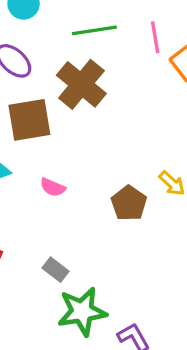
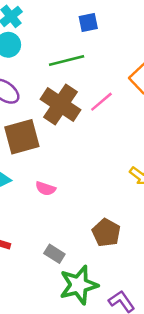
pink line: (155, 37) -> (101, 102), moved, turned 65
brown pentagon: (129, 203) -> (106, 233), moved

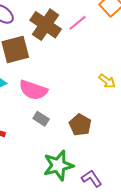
pink semicircle: (46, 189) -> (33, 90), size x1.8
gray rectangle: (54, 254) -> (41, 119), moved

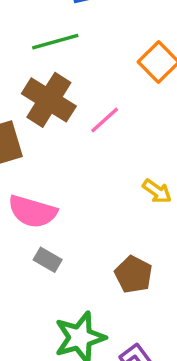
pink line: (78, 23) -> (105, 120), moved
brown pentagon: (80, 125) -> (134, 274), moved

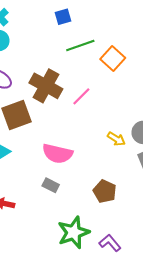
green line: (55, 42) -> (80, 45), moved
pink semicircle: (32, 211) -> (57, 154), moved

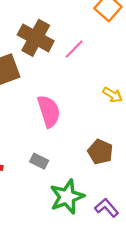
pink semicircle: (57, 154) -> (49, 111), turned -120
gray rectangle: (51, 185) -> (39, 161), moved

